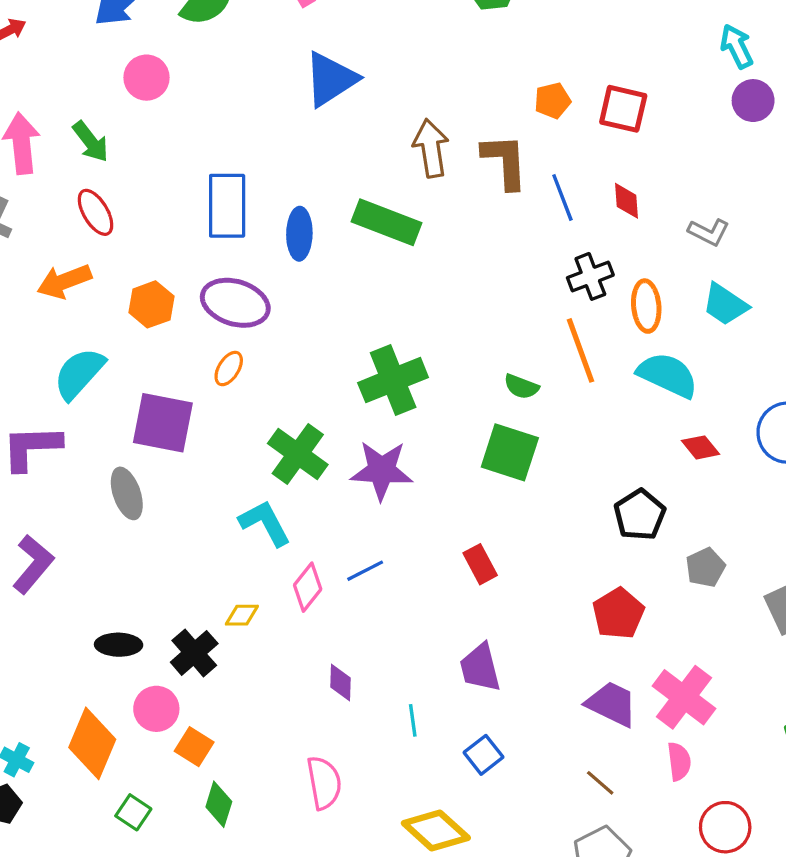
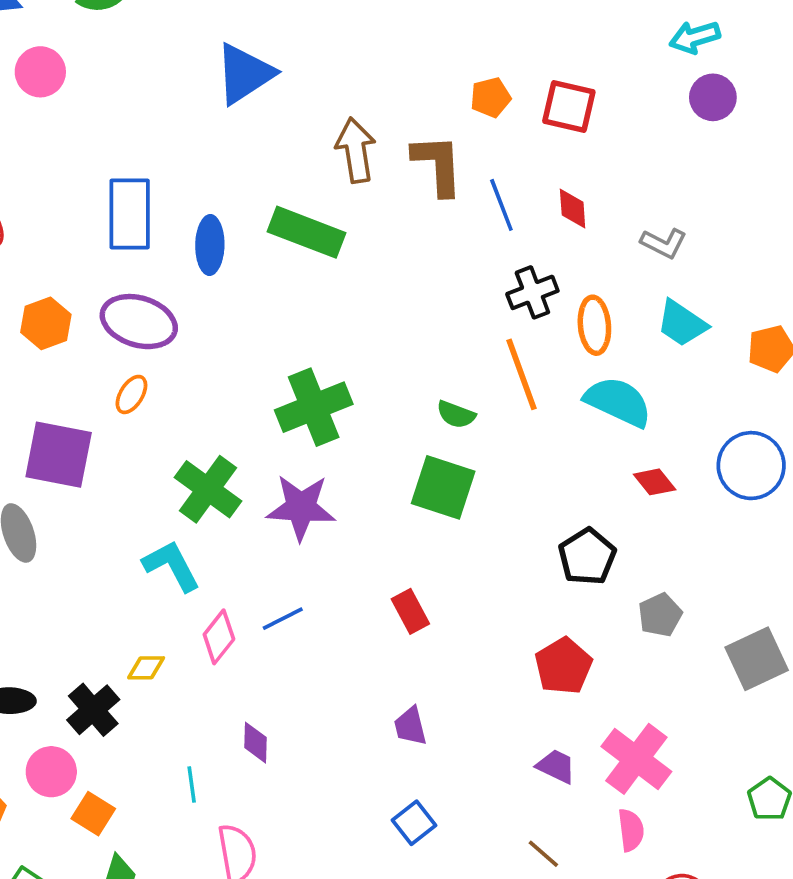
cyan arrow: (737, 46) -> (695, 37), turned -81
purple trapezoid: (480, 668) -> (410, 726), size x0.7
purple trapezoid: (612, 704) -> (556, 766), size x0.7
cyan line: (413, 720) -> (192, 784), moved

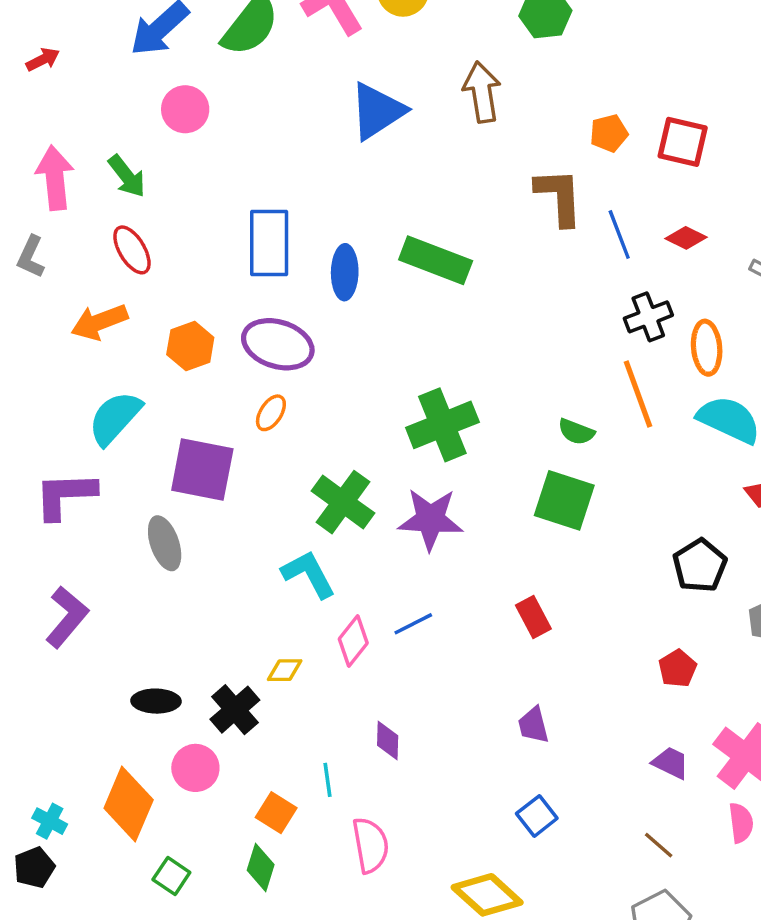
brown arrow: (356, 150) -> (482, 92), moved
red diamond: (573, 209) -> (686, 238), turned -60
red pentagon: (563, 666) -> (677, 668), size x0.7
orange square: (93, 814) -> (276, 813), moved

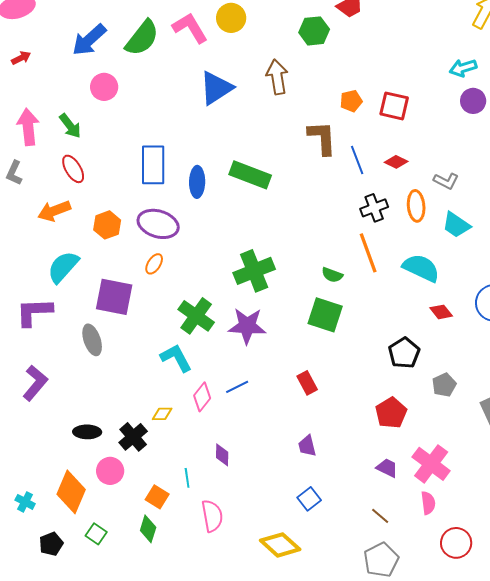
orange ellipse: (707, 348) -> (416, 206), moved
red pentagon: (677, 668) -> (391, 413), size x1.4
black pentagon: (34, 867) -> (51, 544), moved

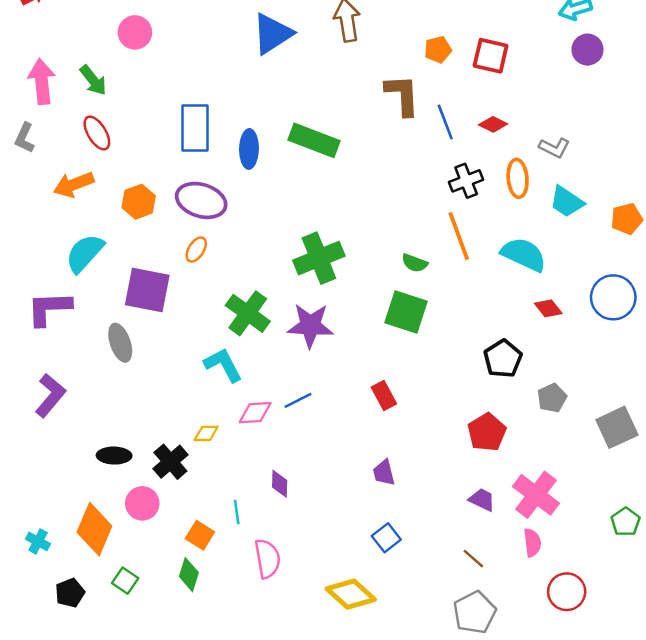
pink diamond: (202, 397) -> (255, 413), turned 48

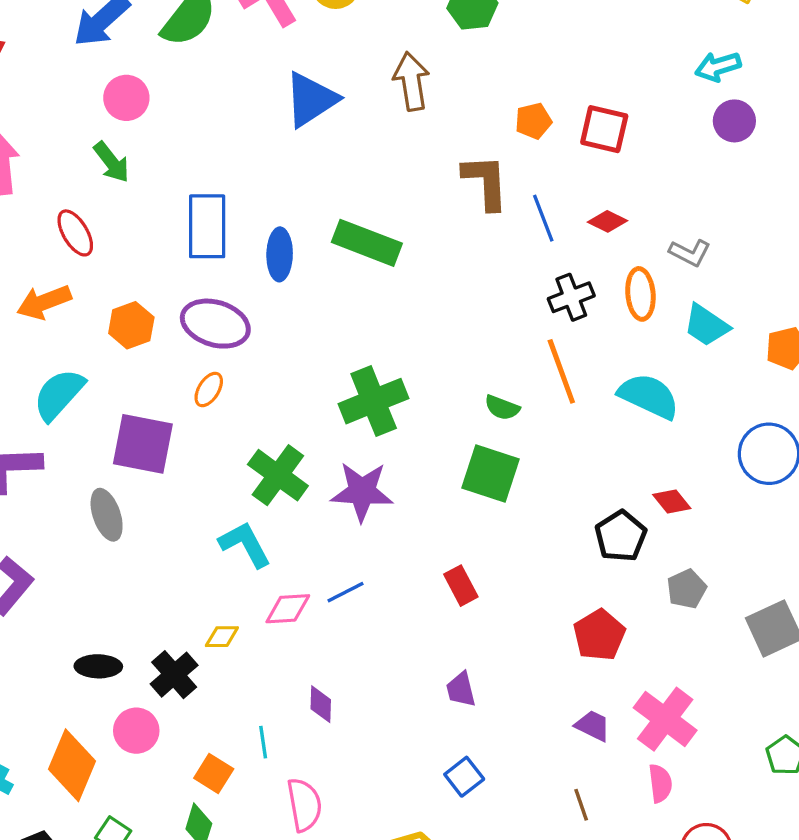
green arrow: (93, 80) -> (112, 162), moved
red diamond: (548, 308) -> (672, 502), moved
brown line: (473, 559) -> (581, 805), turned 30

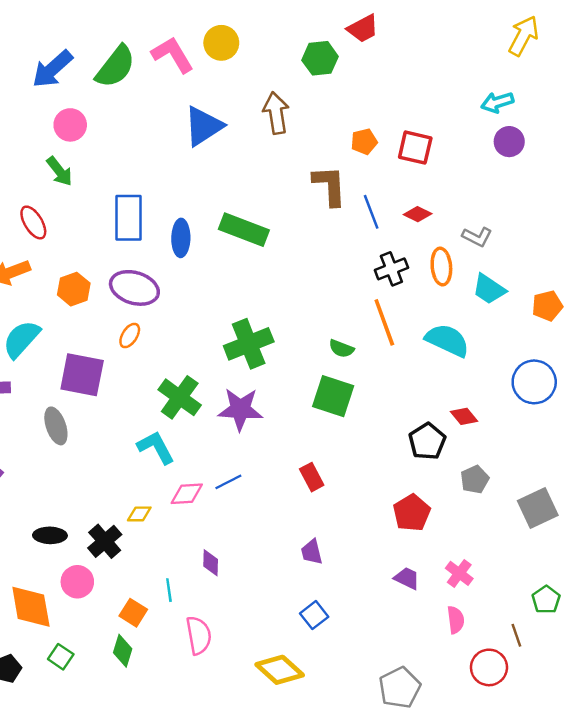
pink cross: (665, 719) -> (459, 573), size x0.6
orange diamond: (72, 765) -> (31, 607), turned -33
brown line: (581, 805) -> (516, 635), moved

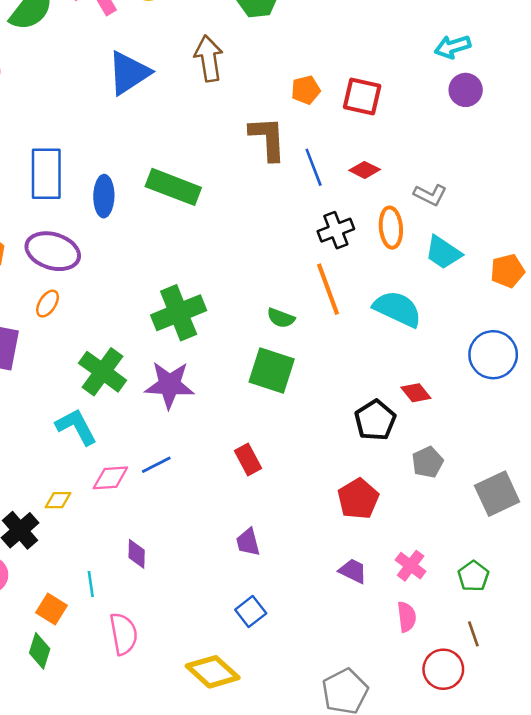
green pentagon: (546, 600) -> (473, 576), moved

